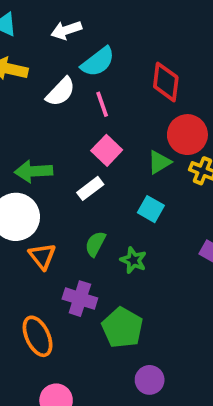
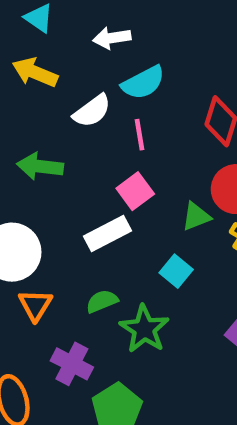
green arrow: (34, 171) -> (40, 166), moved
white rectangle: (90, 188) -> (107, 234), size x1.4
green semicircle: (95, 244) -> (102, 301), turned 30
green star: (133, 260) -> (144, 329), size x1.5

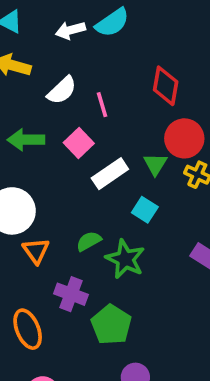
cyan semicircle: (143, 83) -> (112, 23), moved
pink square: (135, 191) -> (79, 143), moved
green triangle: (196, 216) -> (155, 164), turned -30
white rectangle: (107, 234) -> (110, 174), moved

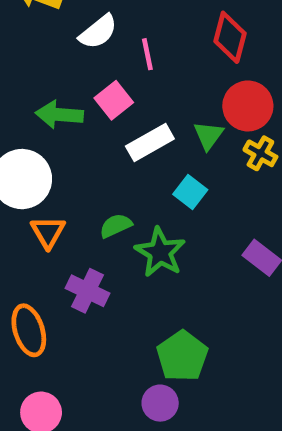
green arrow: (26, 140) -> (59, 115), moved
green pentagon: (111, 325) -> (182, 356), moved

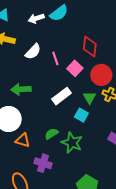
pink square: (114, 100) -> (75, 68), moved
green triangle: (208, 135) -> (90, 98), moved
orange triangle: (48, 232) -> (23, 140), turned -35

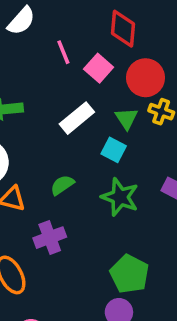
white semicircle: (33, 52) -> (21, 21), moved
green star: (72, 143) -> (120, 197), moved
purple cross: (43, 163) -> (50, 238), turned -36

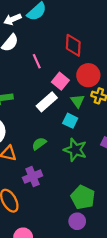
pink square: (99, 68) -> (60, 81), moved

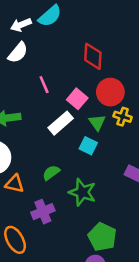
pink line: (37, 61) -> (44, 85), moved
green star: (75, 150) -> (82, 192), moved

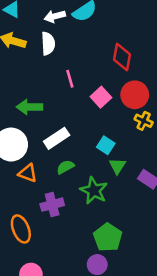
white semicircle: (18, 53) -> (48, 44), turned -50
green triangle: (97, 122) -> (117, 166), moved
white rectangle: (61, 123) -> (57, 138), moved

